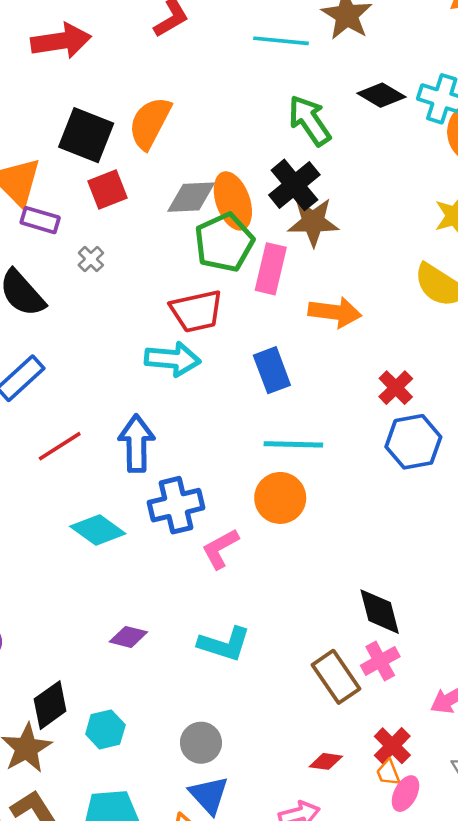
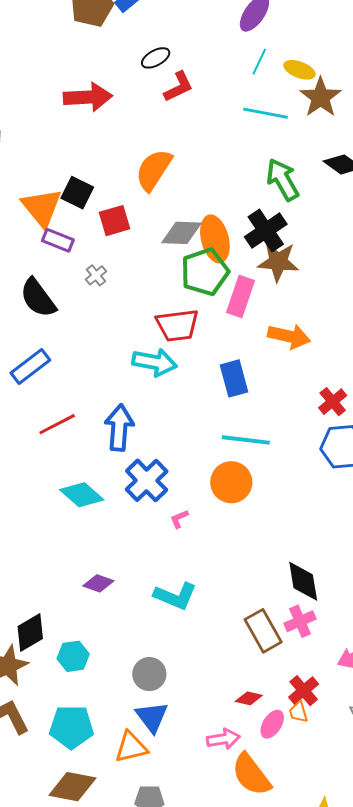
black square: (86, 135) -> (77, 193), moved, size x0.7
blue cross: (176, 505) -> (147, 480), turned -36
pink L-shape: (220, 549) -> (179, 519), size x0.6
pink ellipse: (405, 794) -> (272, 724), moved

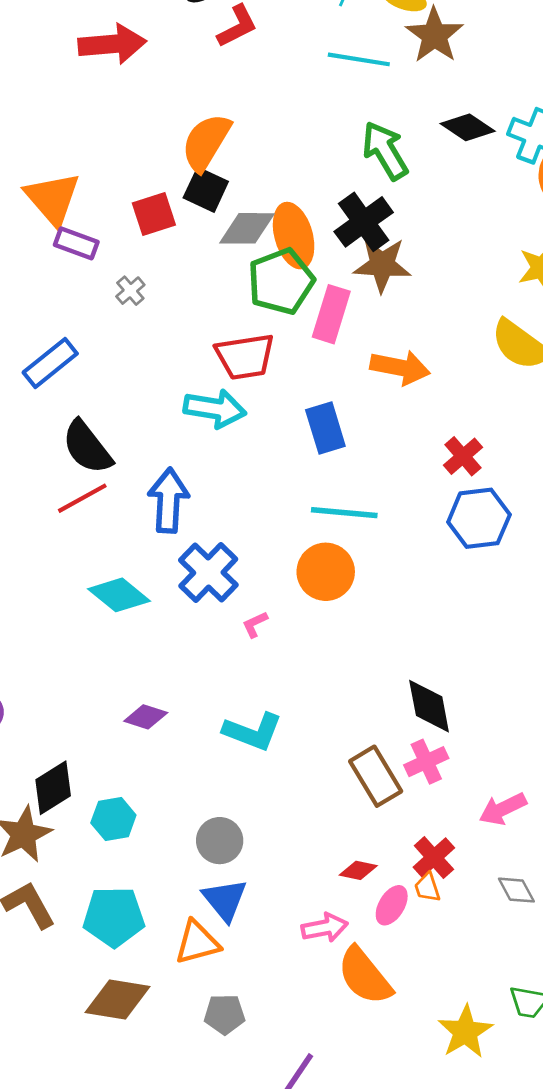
black square: (77, 193) -> (206, 190), moved
black semicircle: (38, 298) -> (87, 447), moved
blue rectangle: (30, 367) -> (50, 363), moved

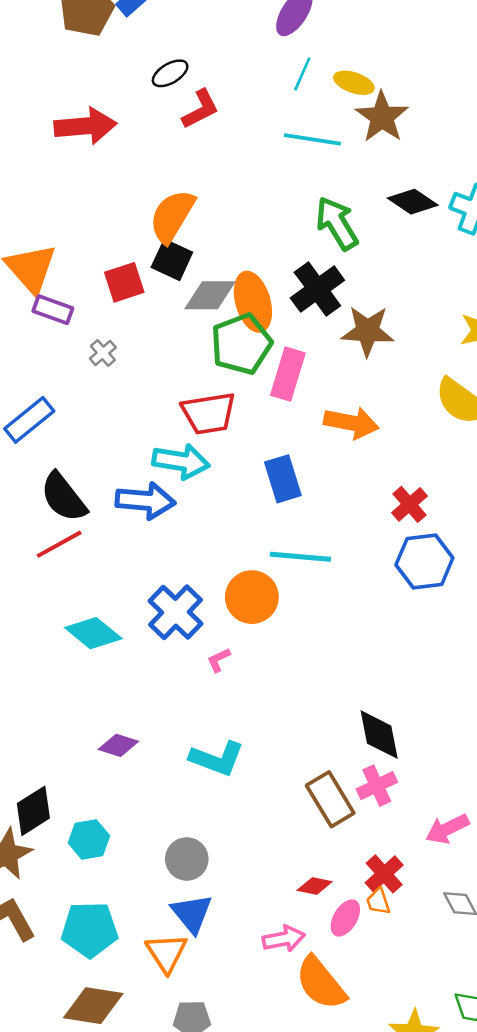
brown star: (382, 265) -> (368, 331), moved
blue arrow: (168, 501) -> (145, 501), moved, turned 92
orange circle: (326, 572) -> (252, 597), moved
orange triangle: (197, 942) -> (166, 953), turned -48

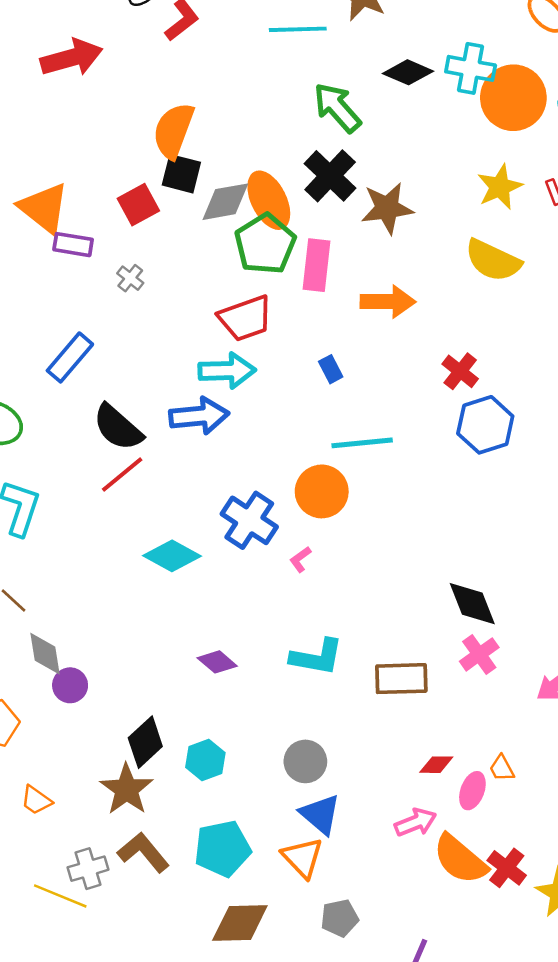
blue rectangle: (283, 479) -> (331, 369), size x0.6
purple diamond: (118, 745) -> (217, 662), turned 33
brown rectangle: (330, 799) -> (401, 679), moved, turned -50
red cross: (384, 874) -> (507, 868), moved

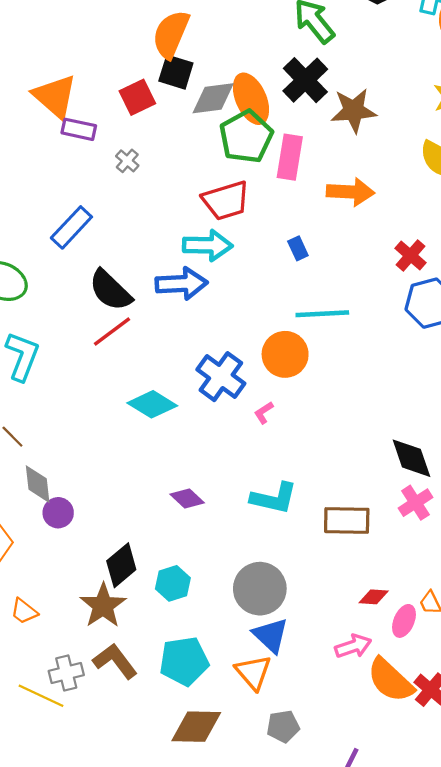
gray circle: (305, 761) -> (260, 589), size x1.4

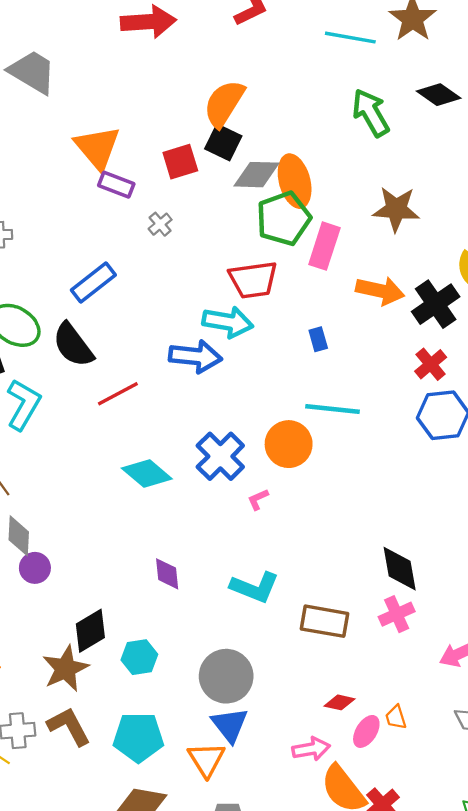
black cross: (305, 80) -> (436, 304), moved
black semicircle: (110, 290) -> (73, 345), moved
purple diamond: (187, 498) -> (167, 574), turned 32

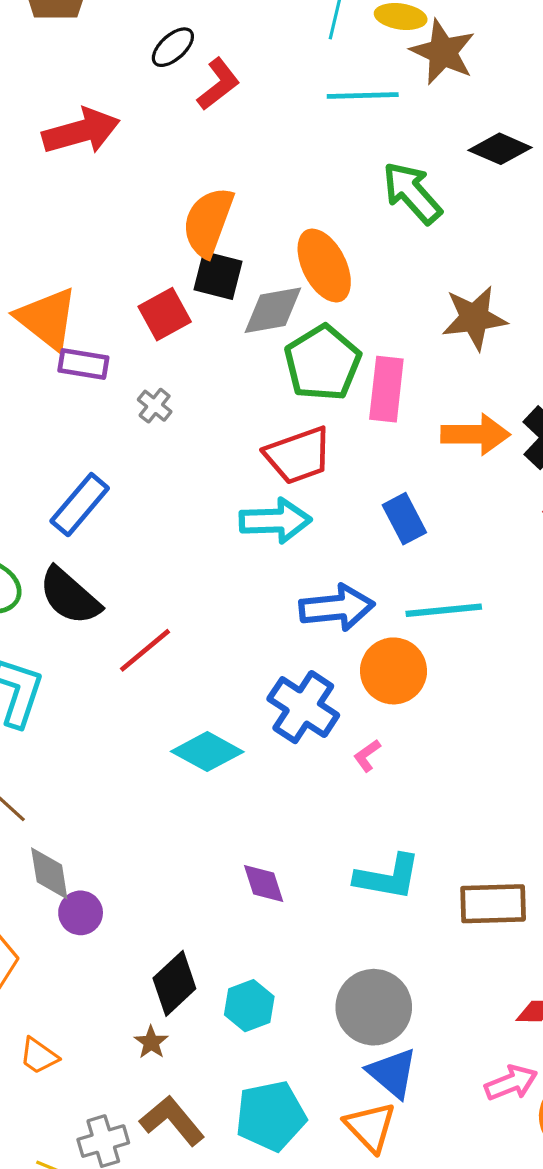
orange ellipse: (295, 181) -> (324, 265), moved
blue rectangle: (318, 339) -> (404, 519), size x1.4
blue arrow: (195, 356) -> (337, 608), moved
brown star: (65, 669) -> (151, 1042), size x0.5

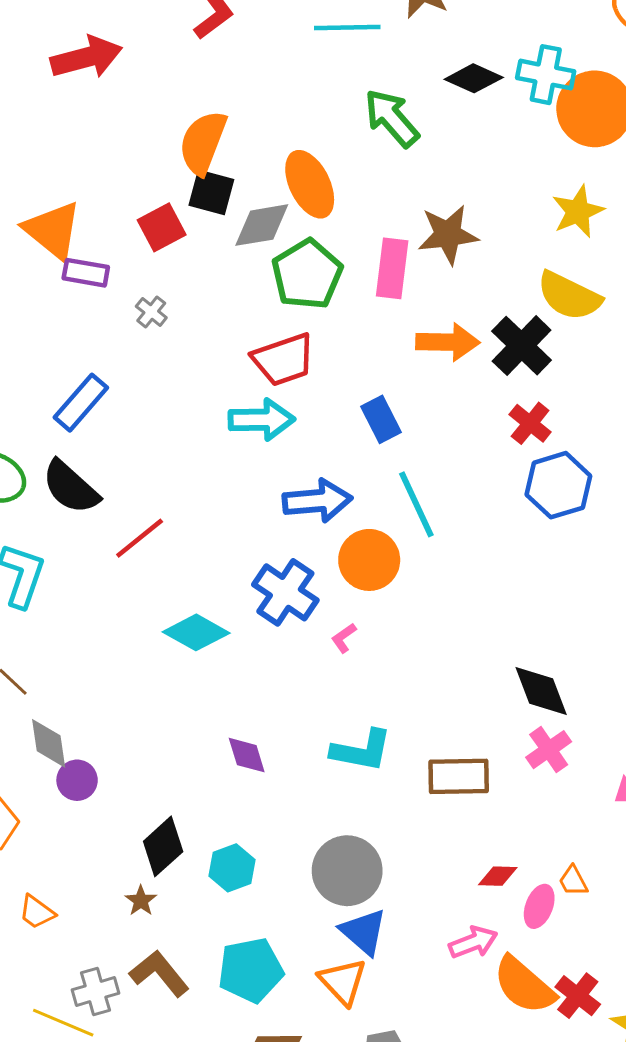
pink rectangle: (386, 389) -> (392, 268), moved
cyan line: (444, 610) -> (416, 504), turned 70

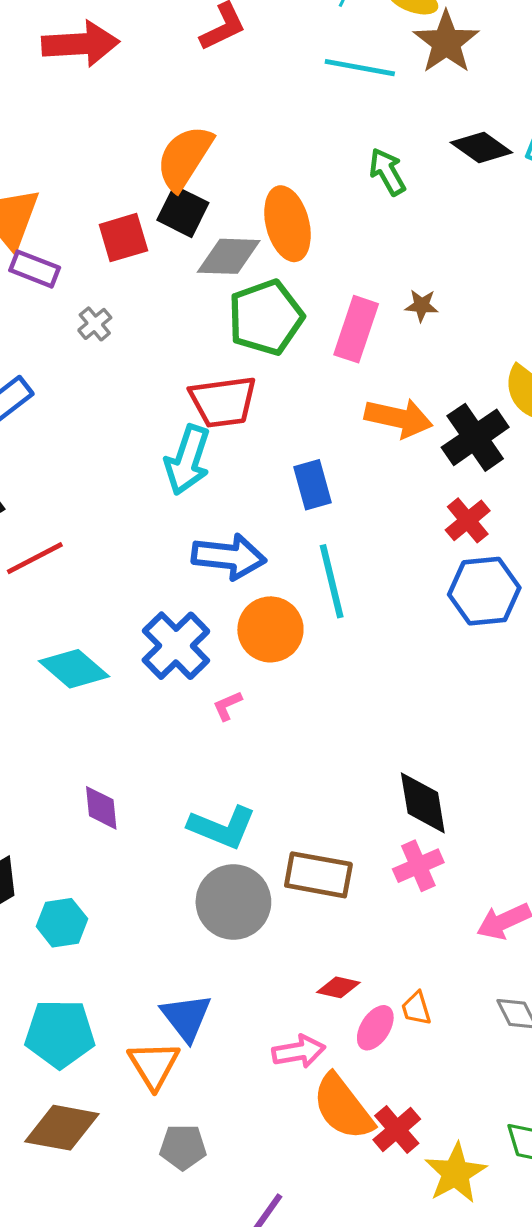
green arrow: (392, 118) -> (387, 172), size x0.7
brown star: (448, 234) -> (422, 305), size x0.5
cyan arrow: (262, 420) -> (187, 460), turned 98
gray circle: (347, 871) -> (233, 902), moved

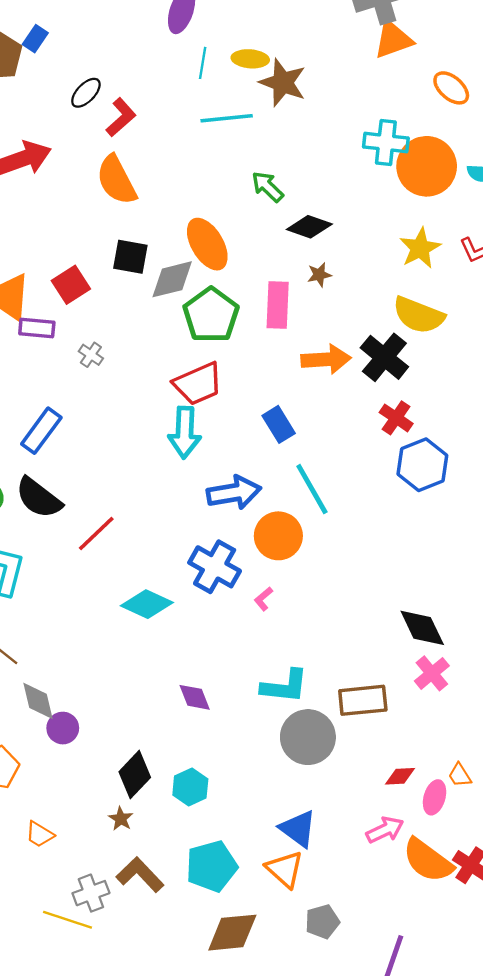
black diamond: (481, 148) -> (309, 227), moved
orange semicircle: (184, 158) -> (117, 180), moved, turned -44
red square: (123, 238) -> (71, 285), moved

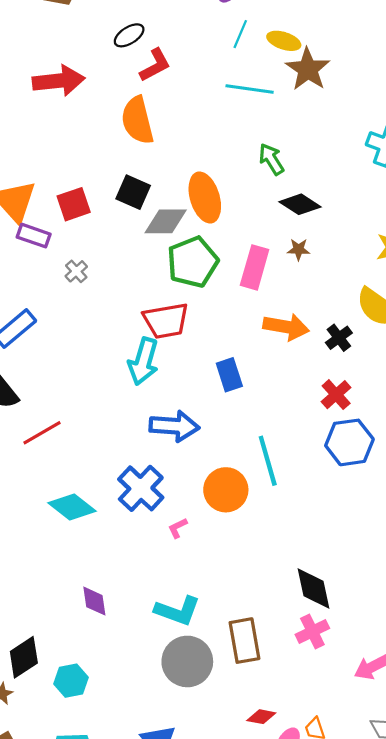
black cross: (384, 357) -> (339, 338), size x0.6
cyan line: (312, 489) -> (268, 461), moved
orange circle: (278, 536) -> (226, 490), moved
brown rectangle: (363, 700) -> (244, 641), turned 72

